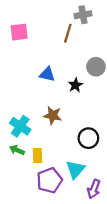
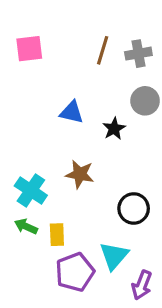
gray cross: (83, 15) -> (138, 54), moved

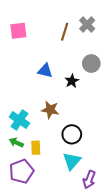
gray cross: (138, 54) -> (87, 25), moved, turned -35
black circle: (134, 208) -> (72, 134), moved
purple pentagon: (75, 272) -> (21, 171), moved

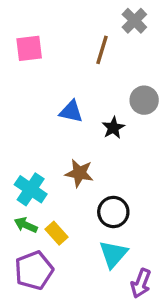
gray cross: (87, 25) -> (134, 21), moved
yellow rectangle: (36, 148) -> (57, 233), turned -40

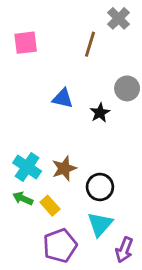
brown star: (79, 173) -> (64, 168), moved, turned -30
purple pentagon: (34, 270) -> (60, 246), moved

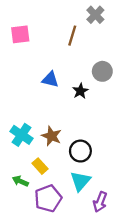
brown star: (64, 168) -> (52, 136), turned -30
green arrow: (23, 198) -> (20, 181), moved

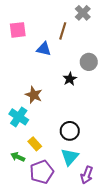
blue triangle: (50, 79) -> (44, 49), moved
brown star: (52, 136) -> (34, 95), moved

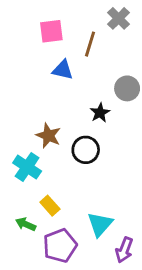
pink square: (18, 30) -> (51, 31), moved
black circle: (70, 131) -> (86, 150), moved

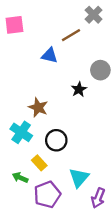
pink square: (51, 31) -> (14, 25), moved
brown line: (90, 44) -> (71, 35), turned 42
black circle: (86, 150) -> (56, 140), moved

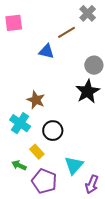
black star: (79, 89) -> (88, 91), moved, size x1.6
purple pentagon: (47, 195) -> (44, 181), turned -30

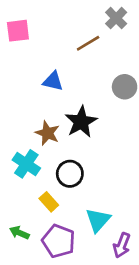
blue triangle: (46, 51) -> (53, 81), moved
black star: (88, 91) -> (81, 122), moved
green arrow: (19, 165) -> (19, 233), moved

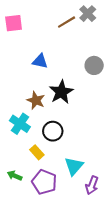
brown line: (88, 43) -> (67, 22), moved

